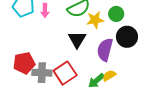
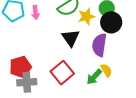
black circle: (127, 37) -> (111, 22), moved
gray cross: (42, 73) -> (27, 82), moved
yellow semicircle: (109, 76) -> (106, 70), turned 96

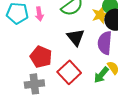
yellow star: (86, 16) -> (100, 15), moved
red pentagon: (20, 67) -> (41, 57), moved, turned -30

